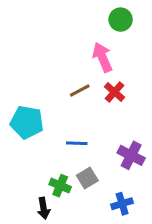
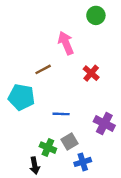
pink arrow: (102, 57) -> (66, 43), moved
brown line: (80, 90) -> (43, 69), moved
blue cross: (122, 204) -> (83, 162), moved

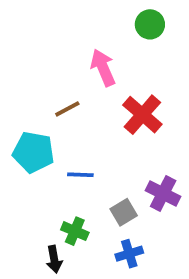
red cross: (91, 73) -> (142, 115), size x1.5
blue line: (61, 114) -> (80, 175), moved
gray square: (70, 142) -> (124, 212), moved

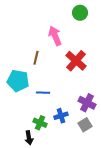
brown line: (67, 109) -> (36, 58), turned -48
gray square: (124, 212) -> (85, 125), moved
blue cross: (129, 254) -> (61, 116), moved

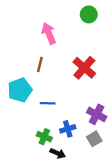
pink arrow: (55, 36) -> (49, 33), moved
cyan pentagon: (18, 81) -> (20, 90), turned -30
black arrow: (29, 138) -> (58, 153), moved, turned -56

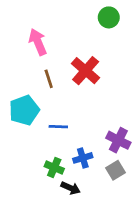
pink arrow: (49, 33) -> (38, 42), moved
brown line: (40, 64) -> (49, 79), turned -32
red cross: (84, 68) -> (86, 71), moved

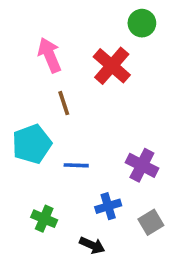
red cross: (86, 71) -> (112, 66), moved
purple cross: (118, 140) -> (142, 165), moved
green cross: (54, 168) -> (44, 219), moved

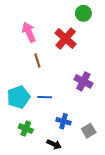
cyan pentagon: (32, 144) -> (18, 97), moved
purple cross: (142, 165) -> (83, 81), moved
blue cross: (108, 206) -> (64, 121), turned 32

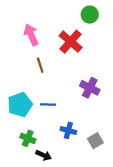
black arrow: (54, 144) -> (44, 155), moved

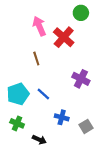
pink arrow: (31, 35) -> (39, 26), moved
blue line: (48, 105) -> (43, 94), turned 40
green cross: (28, 138) -> (17, 123), moved

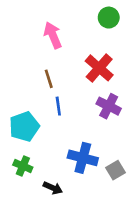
red cross: (64, 37) -> (99, 68), moved
blue line: (43, 94) -> (58, 106), moved, turned 40
blue cross: (62, 117) -> (83, 158), size x1.5

